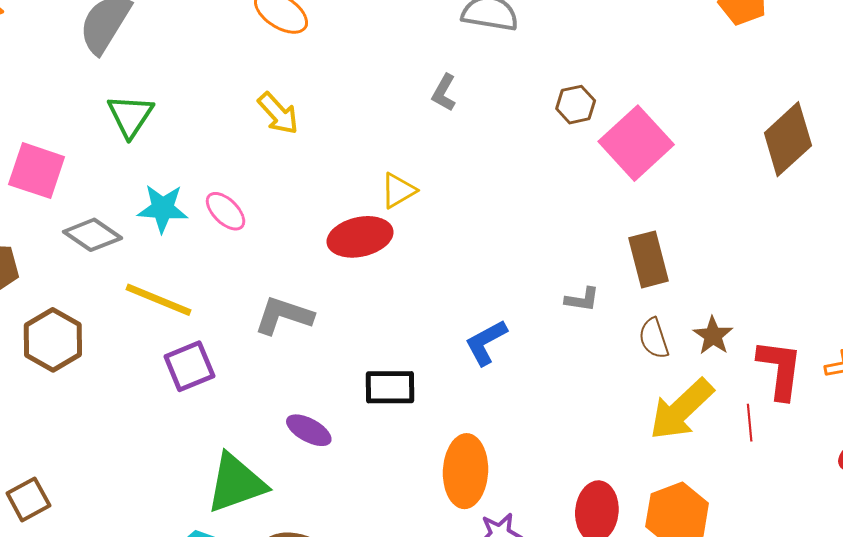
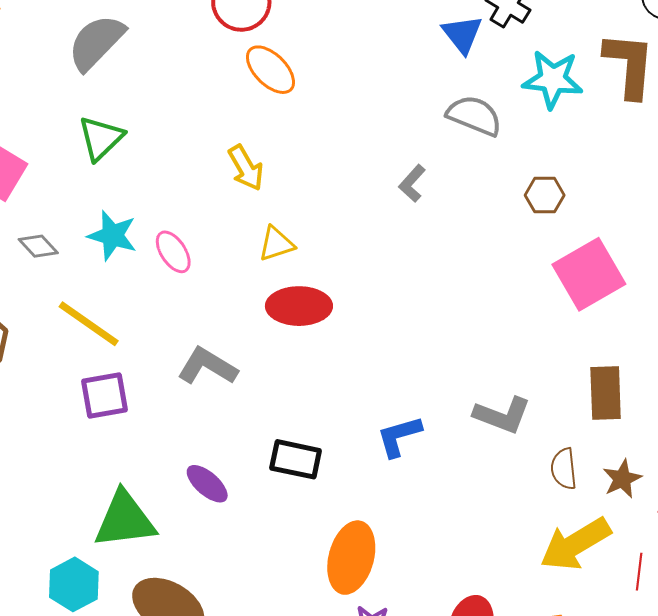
brown hexagon: (576, 105) -> (545, 195), moved
yellow triangle: (398, 190) -> (276, 244), moved
gray diamond: (92, 235) -> (38, 246), size x0.7
brown rectangle: (648, 259) -> (606, 393), moved
gray L-shape: (582, 299) -> (502, 415), size x1.6

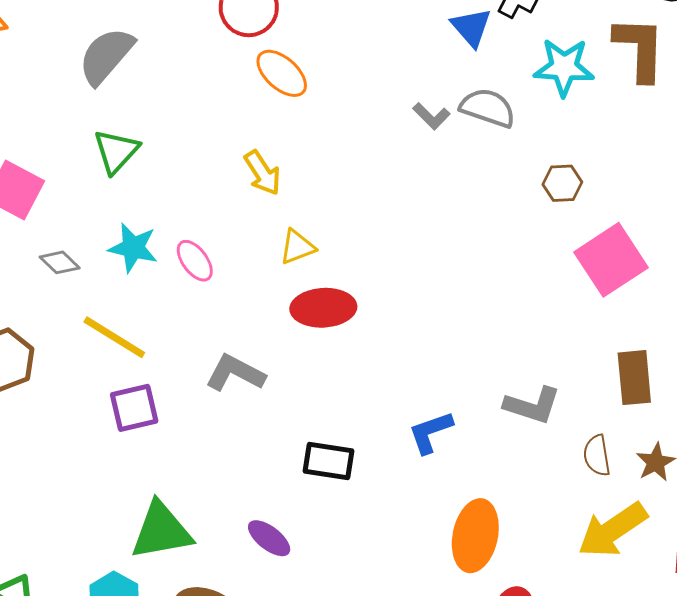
gray L-shape: (412, 183) -> (431, 116), moved, turned -84
purple ellipse: (207, 484) -> (269, 538), moved
orange ellipse: (351, 558) -> (475, 536), moved

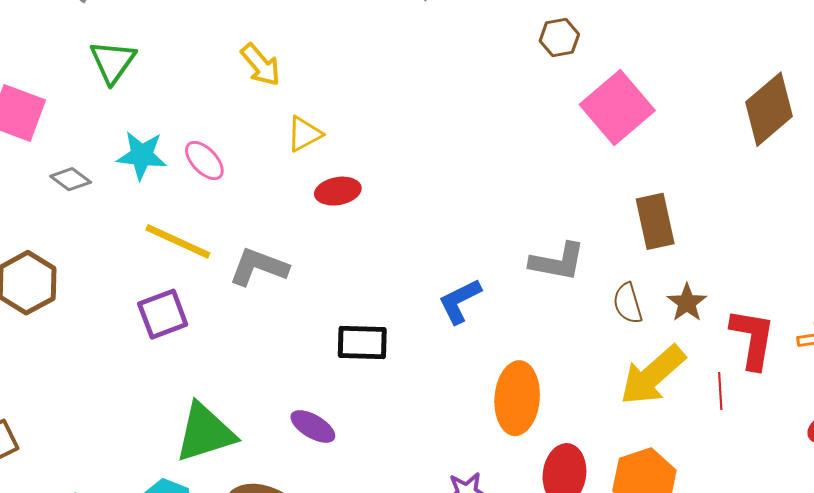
red ellipse: (323, 308) -> (338, 191), size x0.7
yellow line: (114, 337) -> (178, 241), moved

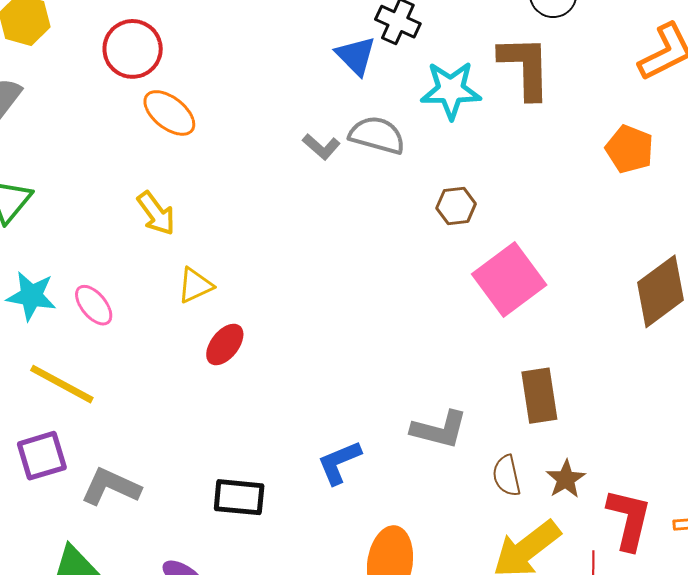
red ellipse: (338, 191) -> (225, 345), turned -45
gray L-shape: (259, 267) -> (111, 487), moved

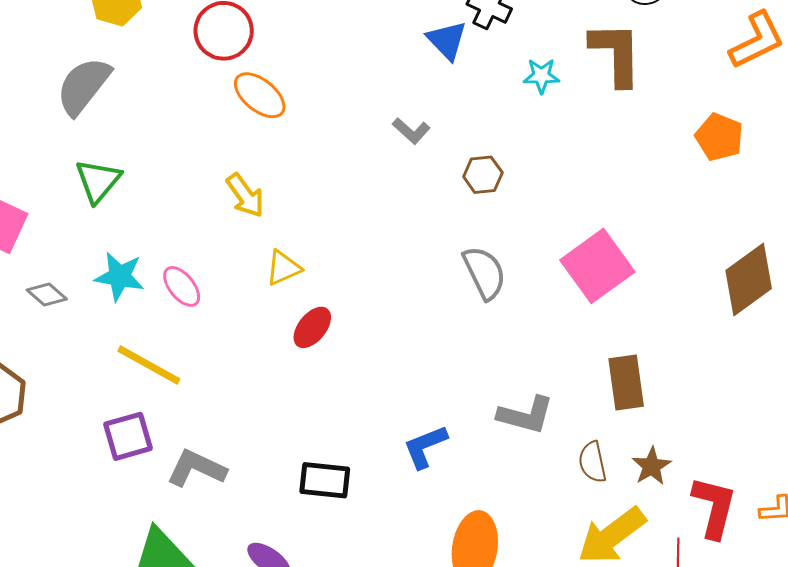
cyan star: (451, 90) -> (541, 76), size x0.6
gray semicircle: (377, 135) -> (484, 273), moved, turned 48
brown hexagon: (456, 206) -> (483, 175), moved

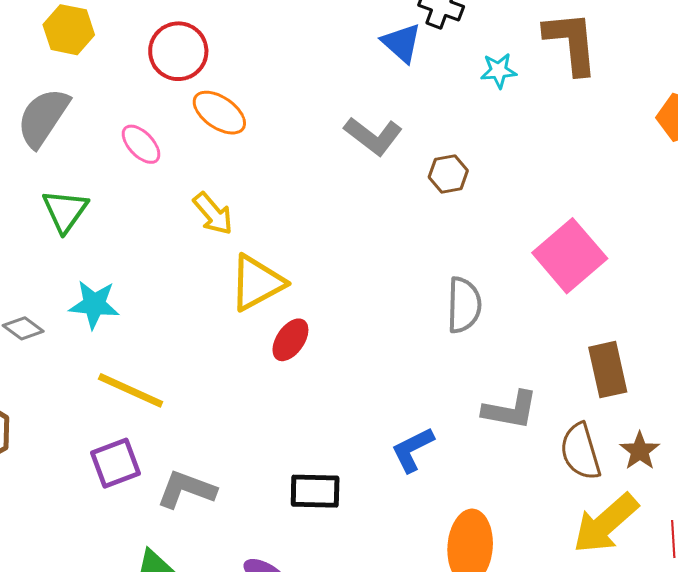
gray L-shape: (411, 131) -> (373, 136), size x1.5
yellow triangle: (283, 268) -> (257, 283), size x1.6
gray semicircle: (484, 273) -> (464, 305), moved, turned 32
pink ellipse: (182, 286) -> (141, 144), moved
brown semicircle: (592, 462) -> (581, 452), size x1.4

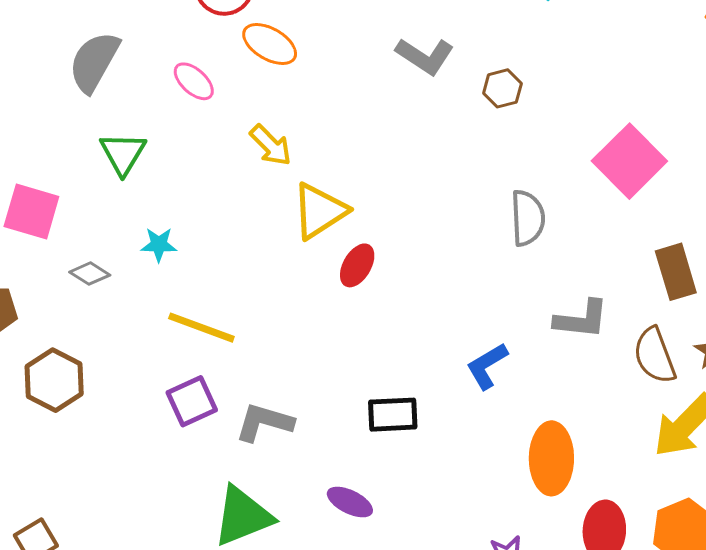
cyan star: (94, 304) -> (159, 245), size x0.7

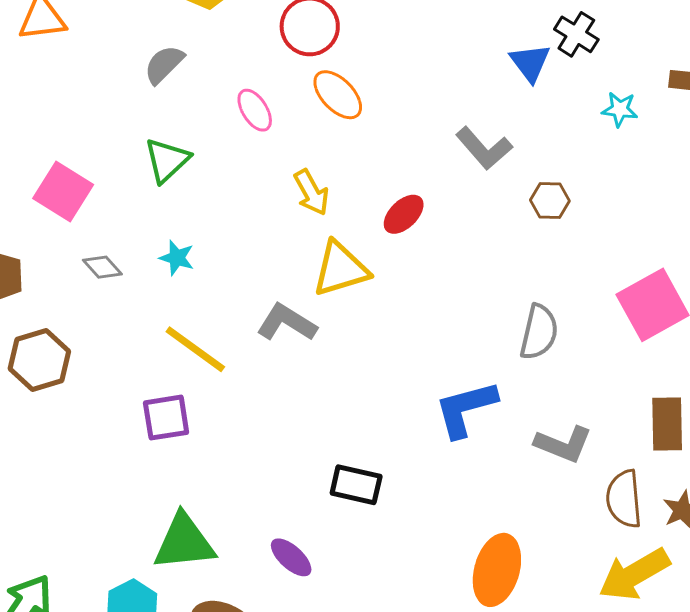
gray semicircle: (94, 62) -> (164, 64), size x0.7
red ellipse: (357, 265) -> (404, 214), moved
blue L-shape: (487, 366) -> (466, 409), moved, size x1.4
gray L-shape: (264, 422) -> (287, 323), moved

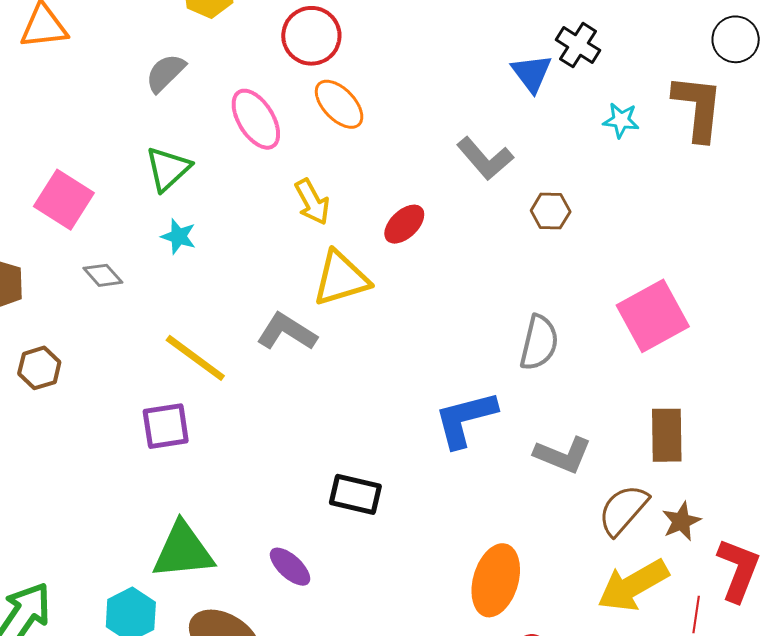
pink ellipse: (255, 110) -> (256, 119), size x1.4
cyan star: (177, 258) -> (179, 236), moved
brown hexagon: (39, 360) -> (39, 368), size x0.7
brown semicircle: (624, 499) -> (623, 510), turned 46

